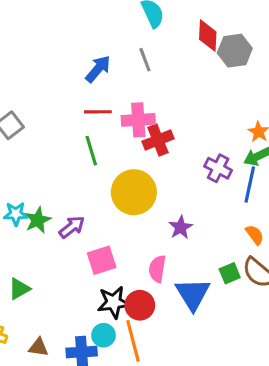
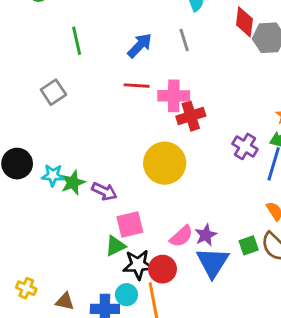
green line: (91, 151) -> (77, 41), moved
purple arrow: (72, 227) -> (104, 191), turned 60
purple star: (181, 227) -> (206, 235), moved
pink semicircle: (157, 269) -> (181, 236), turned -145
green triangle: (19, 289) -> (115, 246), moved

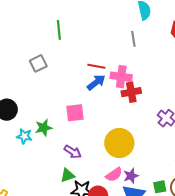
blue arrow: (140, 45) -> (96, 82), moved
yellow circle: (165, 163) -> (119, 143), moved
cyan star: (53, 175) -> (24, 136), moved
purple arrow: (104, 191) -> (73, 152), moved
pink square: (130, 224) -> (75, 113), moved

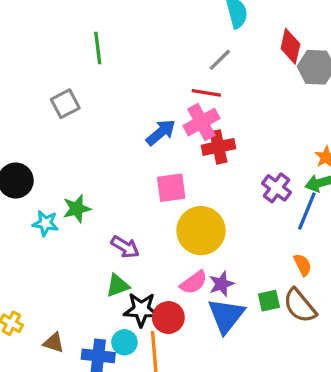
gray line: (133, 39) -> (220, 60), turned 56
red line: (96, 66) -> (206, 93), moved
pink cross: (121, 77) -> (201, 122), turned -35
pink square: (75, 113) -> (171, 188), moved

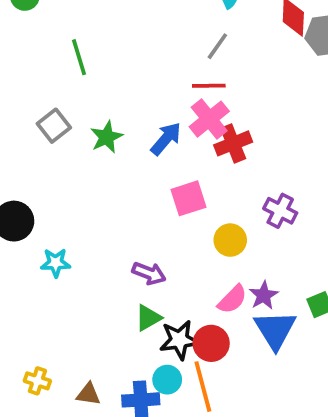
purple cross: (276, 188) -> (280, 211), moved
green star: (77, 209) -> (107, 137), moved
yellow circle: (201, 231) -> (230, 240), size x0.6

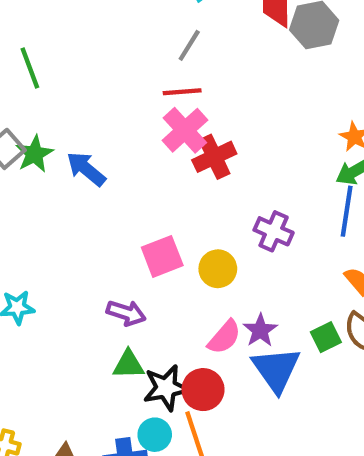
green star: (107, 137) -> (34, 154), moved
blue arrow: (166, 139) -> (86, 169), moved, turned -87
pink square: (189, 198) -> (162, 256), moved
green triangle: (148, 318) -> (128, 365), turned 32

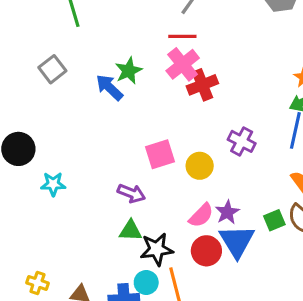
green star: (34, 154) -> (129, 71), moved
red circle: (203, 390) -> (206, 251), moved

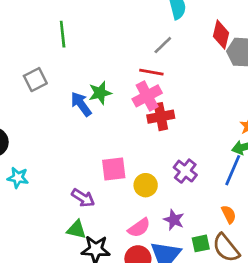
purple star: (227, 212) -> (174, 220), moved, turned -30

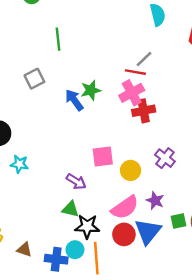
gray line: (163, 45) -> (144, 59), moved
pink semicircle: (139, 228) -> (125, 207), size x1.4

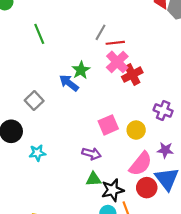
gray line: (144, 59) -> (100, 32), moved
gray square: (34, 79) -> (34, 101), moved

